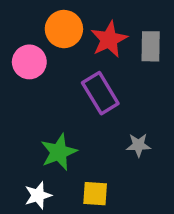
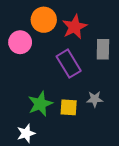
gray rectangle: (151, 46) -> (103, 49), moved
yellow square: (95, 194) -> (69, 107), moved

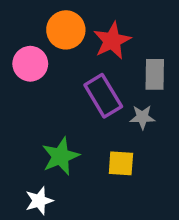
gray star: (95, 99) -> (142, 117), moved
yellow square: (69, 107) -> (121, 163), moved

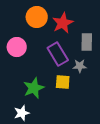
pink circle: (30, 64) -> (17, 47), moved
yellow square: (121, 163) -> (63, 82), moved

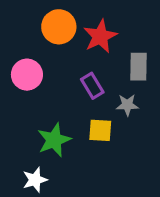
purple rectangle: (58, 54) -> (92, 86), size x0.7

